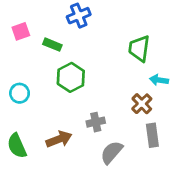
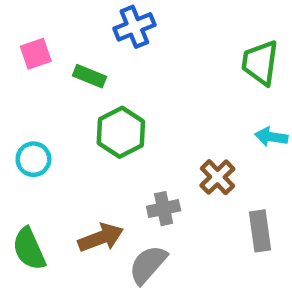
green trapezoid: (139, 48) -> (260, 63), moved
brown cross: (142, 104) -> (217, 177), moved
gray semicircle: (112, 152) -> (148, 265), moved

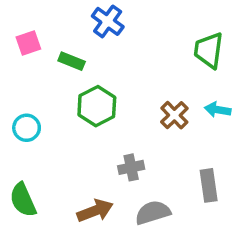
blue cross: (134, 27) -> (108, 21), turned -32
brown cross: (217, 177) -> (174, 115), moved
brown arrow: (101, 238) -> (95, 211), moved
gray semicircle: (148, 265) -> (153, 213), moved, turned 32

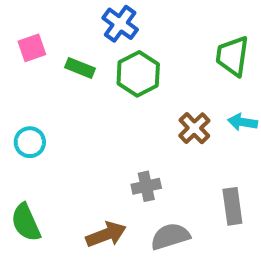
green hexagon: (97, 106) -> (138, 74), moved

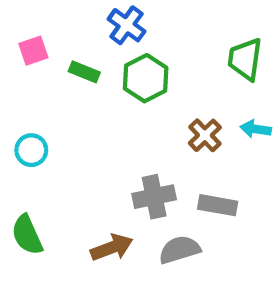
gray cross: (146, 186) -> (154, 197), size x1.4
gray rectangle: (232, 206) -> (218, 205), moved, turned -72

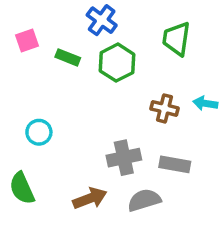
green trapezoid: (245, 59) -> (176, 39), moved
brown cross: (205, 135) -> (165, 108), turned -32
cyan circle: (31, 150) -> (39, 132), moved

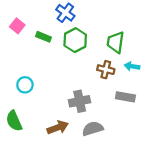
green trapezoid: (176, 39) -> (116, 42), moved
pink square: (27, 41) -> (17, 26), turned -32
gray rectangle: (175, 164) -> (125, 97), moved

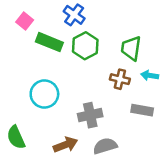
pink square: (17, 26) -> (25, 21), moved
green rectangle: (43, 37) -> (49, 42), size x1.5
cyan circle: (25, 85) -> (44, 94), moved, size x1.5

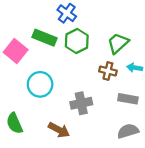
pink square: (25, 21) -> (16, 51), moved, size x1.5
green trapezoid: (131, 48) -> (118, 43), turned 40
brown arrow: (65, 145) -> (59, 130), turned 50
gray semicircle: (105, 146) -> (128, 131), moved

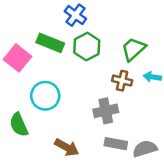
gray rectangle: (128, 99) -> (116, 144), moved
gray cross: (81, 103) -> (106, 111), moved
green semicircle: (14, 123) -> (19, 125), moved

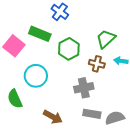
green hexagon: (87, 47) -> (69, 49), moved

